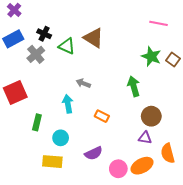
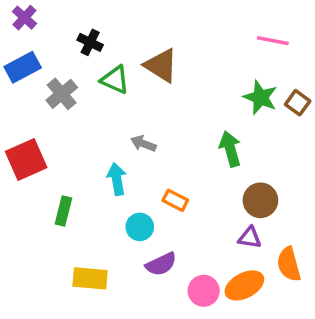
black cross: (44, 34) -> (90, 42), moved
cyan circle: (61, 138) -> (140, 227), moved

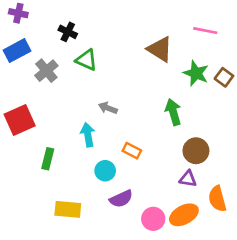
purple cross: (24, 18) -> (18, 13), turned -30
brown triangle: (161, 65) -> (160, 49), moved

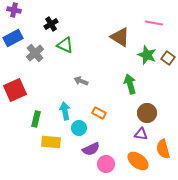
black cross: (68, 32) -> (51, 24), turned 32
cyan arrow: (88, 135) -> (65, 111), moved
yellow rectangle: (68, 209) -> (51, 142), moved
orange ellipse: (184, 215) -> (138, 161), turned 65
pink circle: (153, 219) -> (106, 164), moved

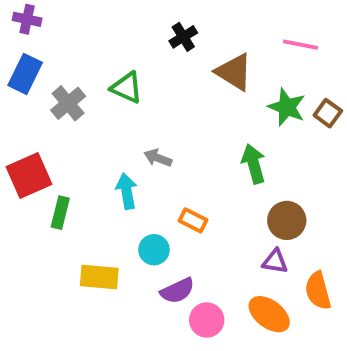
black cross: (51, 24) -> (183, 37), moved
blue rectangle: (13, 38) -> (25, 74), turned -36
cyan arrow: (65, 111) -> (127, 191), moved
green rectangle: (36, 119) -> (60, 213), moved

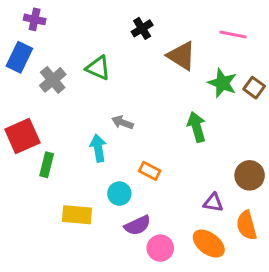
purple cross: (27, 19) -> (35, 19), moved
brown circle: (287, 220) -> (250, 175), moved

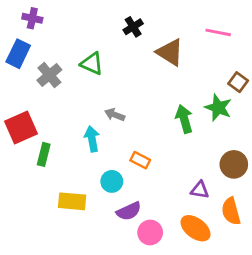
green star: (222, 83) -> (218, 108), moved

